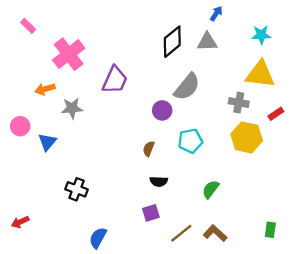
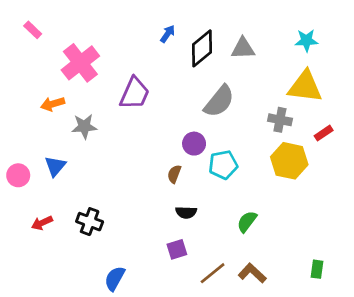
blue arrow: (216, 14) -> (168, 34), moved
purple circle: (162, 110) -> (194, 144), moved
pink circle: (20, 126) -> (18, 175), moved
red arrow: (20, 222) -> (42, 223), moved

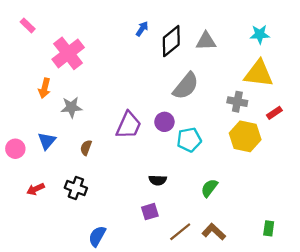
purple trapezoid: (135, 93) -> (129, 125), moved
orange arrow: (53, 104) -> (44, 88), turned -60
brown semicircle: (174, 174) -> (86, 148), moved

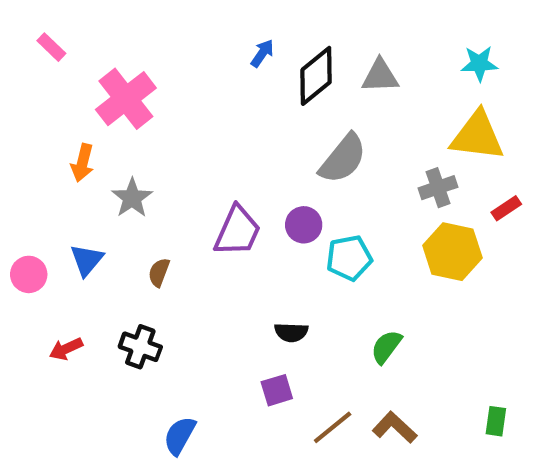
gray cross: (237, 102) -> (438, 188), turned -30
gray star: (71, 107) -> (132, 198), turned -30

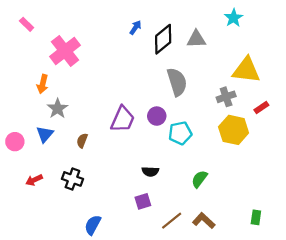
cyan star: (479, 64) -> (234, 18), moved, turned -30
gray semicircle: (343, 159) -> (177, 82), turned -56
gray star: (132, 198) -> (58, 109), moved

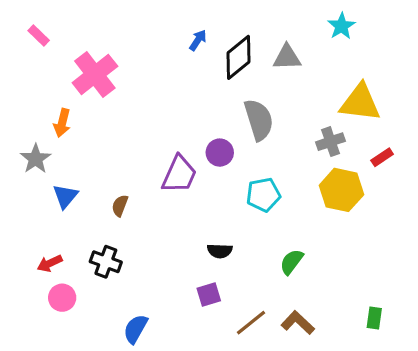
gray star: (58, 109) -> (36, 159), moved
purple circle: (157, 116) -> (220, 153), moved
pink circle: (15, 142) -> (62, 298), moved

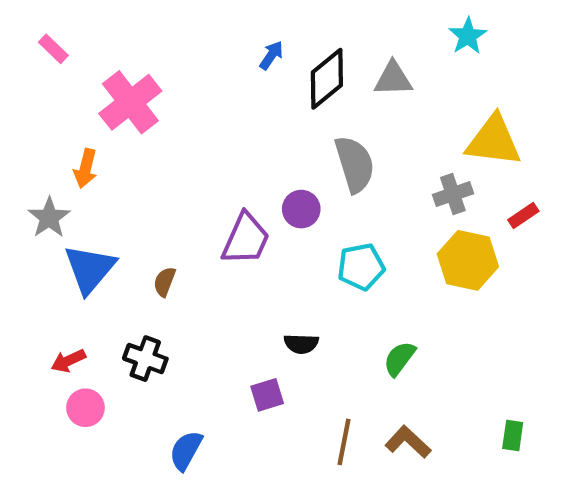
blue triangle: (65, 196) -> (90, 269), size x1.5
purple square: (209, 295) -> (267, 395), moved
brown line: (251, 323) -> (344, 442), turned -40

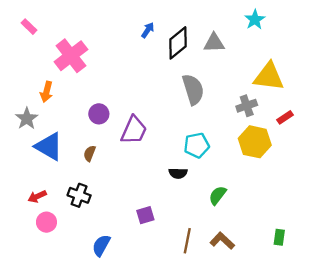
purple circle: (301, 209) -> (99, 114), moved
blue triangle: (90, 269) -> (49, 146), turned -40
black semicircle: (301, 344) -> (178, 173), moved

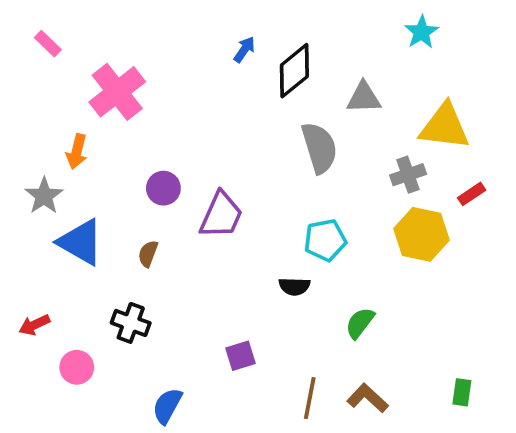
gray triangle: (214, 43) -> (364, 98), moved
red arrow: (37, 196) -> (34, 325), moved

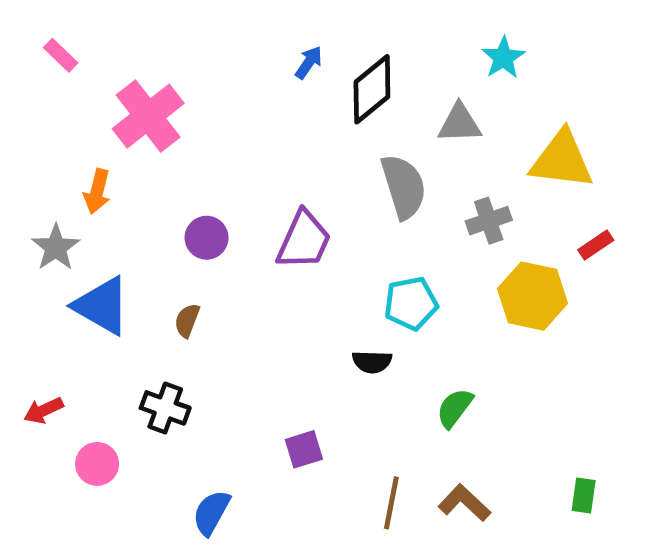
cyan star: (421, 32) -> (503, 58), moved
gray cross: (408, 175) -> (489, 221), moved
purple trapezoid: (221, 215) -> (304, 240), moved

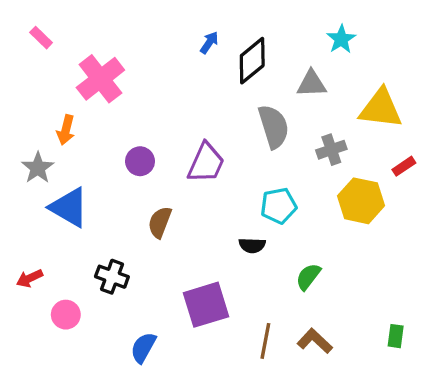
brown semicircle: (187, 320) -> (160, 222), moved, size x1.4
purple square: (304, 449) -> (206, 305), size x1.8

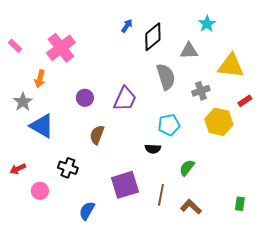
pink rectangle: (41, 38) -> (15, 46), moved
brown line: (265, 341) -> (161, 195), moved

